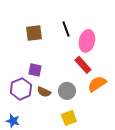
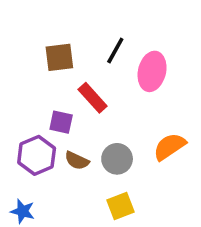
black line: (66, 29) -> (115, 50), turned 49
red rectangle: (83, 65) -> (93, 98), moved

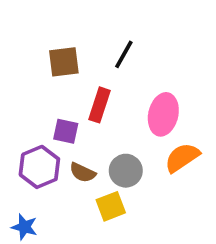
pink ellipse: (152, 71) -> (163, 114), moved
red rectangle: (93, 98) -> (99, 105), turned 60
yellow square: (121, 206) -> (111, 206), moved

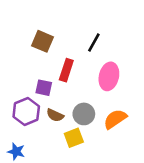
black line: (124, 54) -> (94, 43), moved
brown square: (64, 62) -> (43, 41), turned 30
orange semicircle: (182, 158) -> (115, 119), moved

